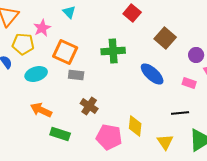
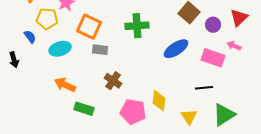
purple circle: (196, 55) -> (213, 25), moved
blue ellipse: (152, 74) -> (176, 49), turned -75
pink rectangle: (189, 83) -> (213, 58), size x1.6

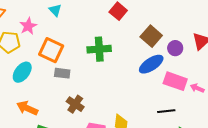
pink arrow: (234, 46) -> (197, 88), moved
cyan ellipse: (60, 49) -> (22, 72), turned -35
blue ellipse: (176, 49) -> (151, 64), moved

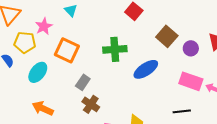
blue ellipse: (151, 64) -> (146, 69), moved
gray rectangle: (62, 73) -> (83, 82), moved, turned -63

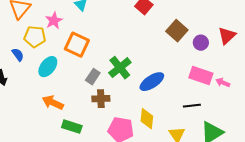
green cross: (115, 49) -> (120, 68), moved, turned -35
blue ellipse: (146, 69) -> (152, 82), moved
brown cross: (91, 104) -> (101, 99), turned -36

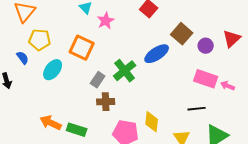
pink star: (54, 21) -> (106, 21), moved
blue ellipse: (152, 82) -> (157, 54), moved
orange arrow: (53, 103) -> (51, 123), moved

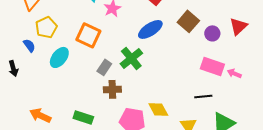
yellow pentagon: (40, 40) -> (46, 27), turned -30
blue ellipse: (157, 54) -> (150, 29), moved
yellow diamond: (152, 122) -> (158, 109), turned -35
orange arrow: (51, 123) -> (40, 115), moved

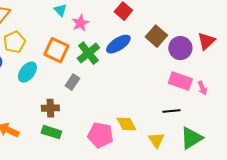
purple circle: (212, 33) -> (180, 48), size x1.5
green cross: (131, 58) -> (88, 53), moved
pink arrow: (234, 73) -> (202, 88), turned -136
brown cross: (112, 89) -> (50, 108), moved

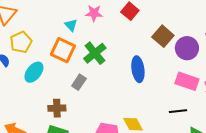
cyan triangle: (60, 10) -> (71, 25), moved
pink star: (80, 23) -> (94, 13), moved, turned 30
blue ellipse: (118, 44) -> (138, 69), moved, turned -65

